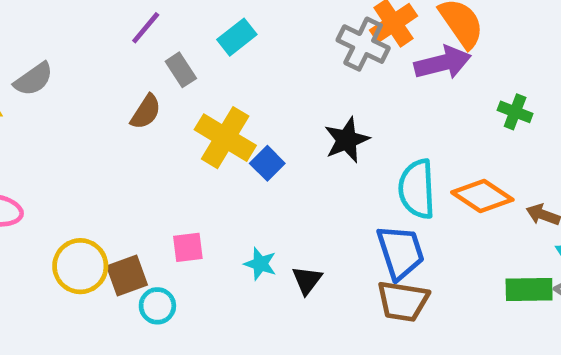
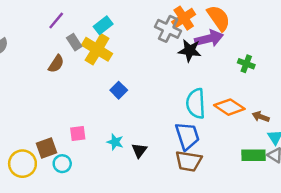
yellow cross: (225, 138) -> (97, 49), moved
black star: (347, 140) -> (190, 51), moved, turned 30
yellow circle: (80, 266) -> (22, 164), moved

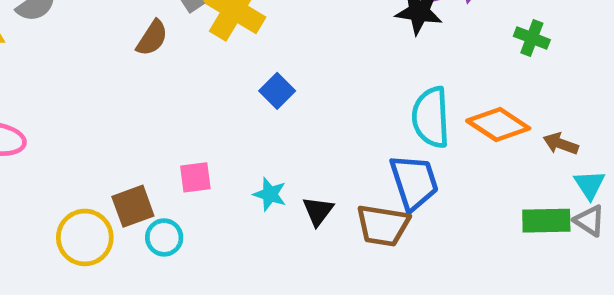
brown trapezoid: (189, 161) -> (383, 225), moved

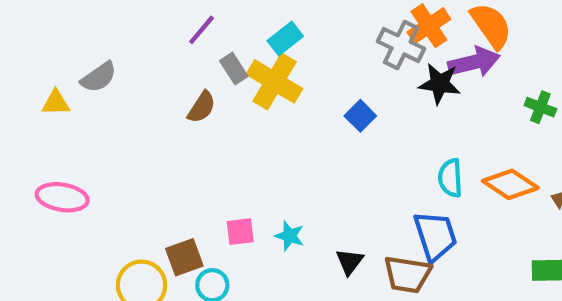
blue square: (277, 91) -> (360, 116), moved
cyan semicircle: (431, 117) -> (450, 178), size x0.7
cyan star: (270, 194) -> (290, 236), moved

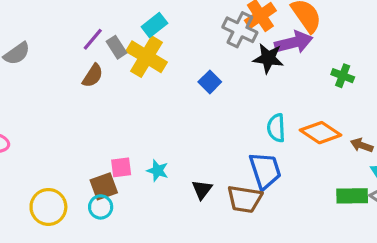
purple line: (202, 30) -> (93, 39), moved
brown square: (184, 257) -> (104, 186), moved

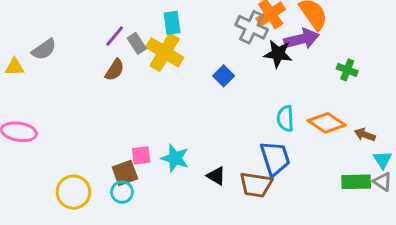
cyan rectangle: (154, 25) -> (172, 23), turned -60
cyan star: (158, 171) -> (175, 158), size x1.4
black triangle: (202, 190) -> (216, 176), turned -36

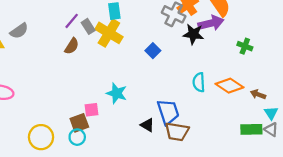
cyan star: (175, 158) -> (117, 93), moved
blue trapezoid: (275, 158) -> (168, 112), moved

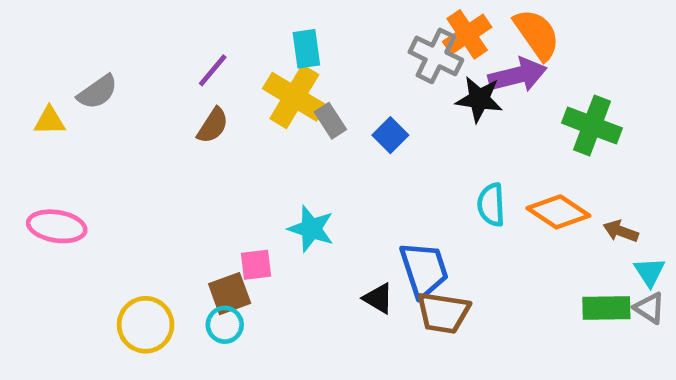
gray rectangle: (88, 26) -> (330, 121), moved
green cross: (245, 46) -> (592, 126), size x1.6

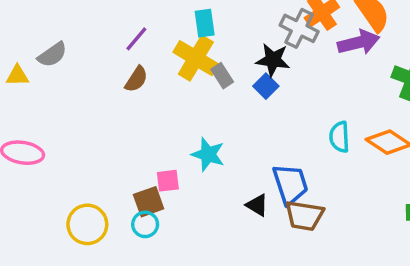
black star: (479, 99) -> (273, 60), moved

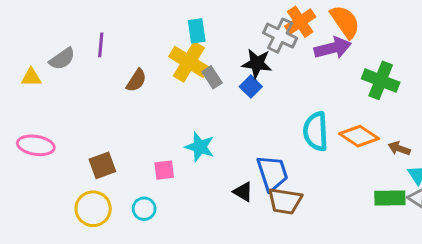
purple line: (136, 39) -> (101, 45), moved, turned -35
cyan semicircle: (339, 137) -> (316, 131), size x1.4
brown square: (149, 202) -> (102, 165), moved

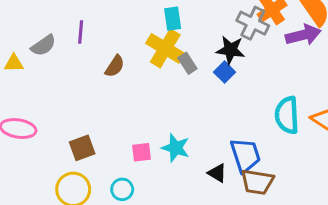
cyan star: (200, 147) -> (176, 148), moved

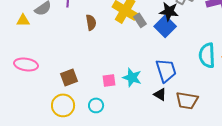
brown semicircle: (115, 66) -> (91, 22), turned -42
blue square: (225, 72) -> (165, 26), size x1.5
blue trapezoid: (245, 155) -> (166, 70), moved

